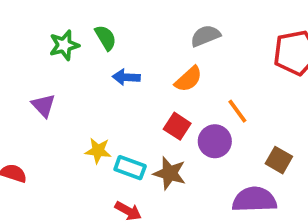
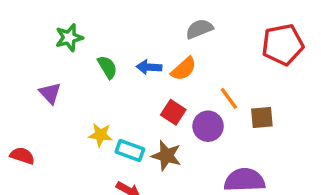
green semicircle: (106, 38) -> (107, 67), moved
blue arrow: (126, 77) -> (149, 67), moved
brown square: (279, 160) -> (262, 117), moved, turned -35

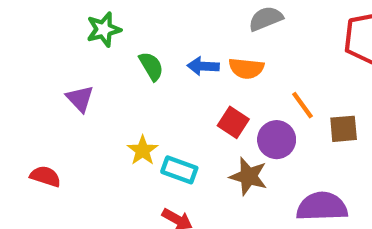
orange semicircle: (184, 69) -> (246, 68), turned 48
yellow star: (100, 135) -> (143, 150), turned 30
brown star: (166, 156) -> (248, 176), moved

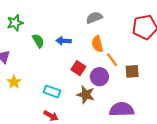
orange semicircle: (246, 68) -> (97, 44), moved, turned 70
yellow star: (143, 150) -> (14, 82), moved

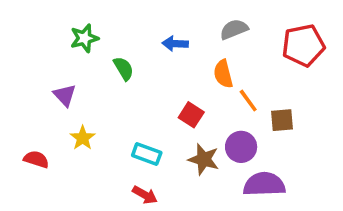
gray semicircle: (94, 18) -> (234, 29), moved
blue arrow: (64, 41) -> (175, 44), moved
purple circle: (99, 77) -> (241, 147), moved

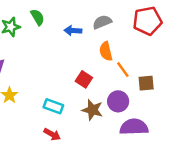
gray semicircle: (234, 29) -> (102, 22), moved
red pentagon: (303, 45) -> (147, 21), moved
green semicircle: (124, 68) -> (37, 17), moved

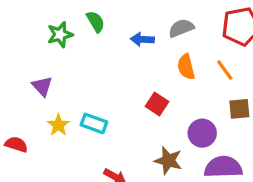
orange line: (123, 70) -> (225, 70), moved
cyan rectangle: (53, 106) -> (94, 123), moved
brown star: (92, 110) -> (168, 161), moved

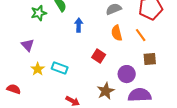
blue arrow: (142, 39) -> (79, 25), moved, turned 88
red semicircle: (16, 144) -> (14, 89), moved
brown star: (168, 161) -> (106, 91), turned 30

